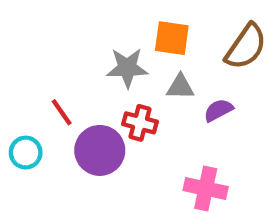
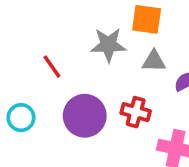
red line: (62, 112) -> (52, 67), moved
red cross: (140, 123) -> (136, 112), moved

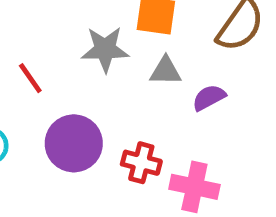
red cross: (136, 112) -> (141, 163), moved

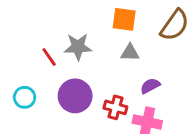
gray star: (105, 49) -> (78, 47), moved
purple semicircle: (209, 98) -> (150, 86), moved

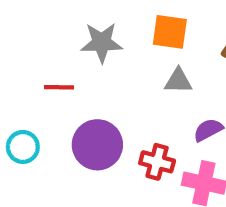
gray star: (78, 47) -> (102, 43), moved
red line: (49, 57) -> (59, 87), turned -54

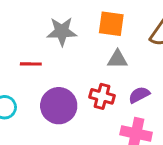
red cross: (157, 162) -> (102, 96), moved

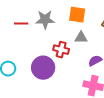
red line: (31, 64) -> (21, 24), moved
red cross: (102, 96) -> (61, 50), moved

